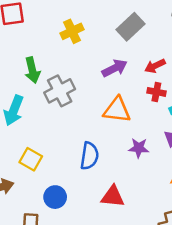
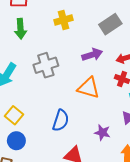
green arrow: (32, 70) -> (21, 29), moved
purple star: (139, 148) -> (102, 133), moved
blue circle: (55, 197) -> (16, 141), moved

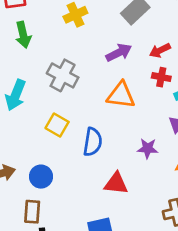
gray cross: (46, 65) -> (63, 75), turned -35
yellow square: (14, 115) -> (57, 125), moved

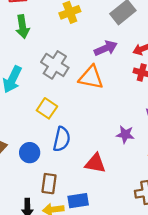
orange triangle: (121, 95) -> (91, 77), moved
blue semicircle: (93, 142) -> (62, 139), moved
brown rectangle: (32, 212) -> (49, 184), moved

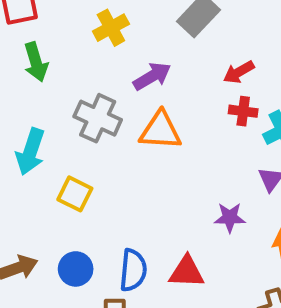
purple arrow: (106, 48) -> (152, 76), moved
yellow square: (47, 108) -> (75, 194), moved
blue semicircle: (62, 139) -> (133, 270), moved

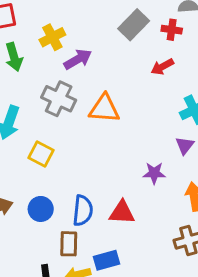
yellow cross: (111, 28) -> (52, 37), moved
purple arrow: (152, 76) -> (78, 59), moved
red cross: (243, 111) -> (172, 30), moved

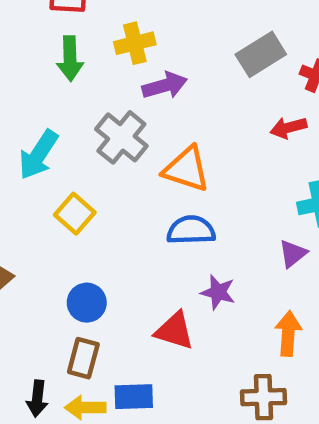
purple star: (154, 173) -> (218, 292), moved
blue circle: (41, 209) -> (87, 303), moved
blue semicircle: (83, 211) -> (191, 230), moved, turned -112

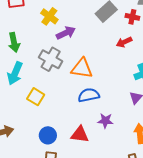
yellow cross: (135, 43) -> (49, 16), turned -30
green arrow: (70, 59) -> (14, 42), moved
red triangle: (174, 331) -> (80, 134), moved

